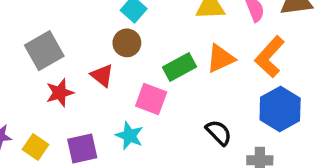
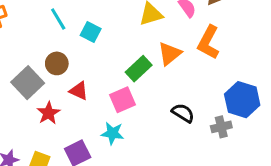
brown circle: (127, 43) -> (57, 63), moved
pink square: (151, 99) -> (122, 100), turned -30
blue hexagon: (280, 109) -> (242, 100), moved

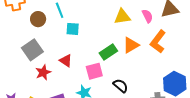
cyan square: (91, 32) -> (73, 29), moved, turned -32
brown circle: (57, 63) -> (38, 19), moved
black semicircle: (183, 113) -> (121, 86), moved

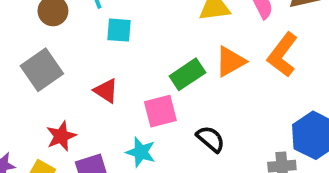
red star: (43, 72) -> (61, 136), moved

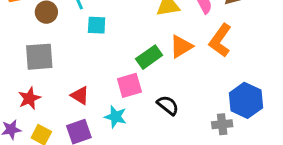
gray square: (42, 70) -> (39, 57), turned 32
red triangle: (106, 91) -> (80, 95), moved
red star: (61, 136) -> (29, 98), moved

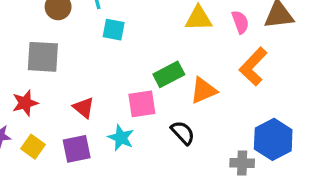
orange triangle: (181, 46) -> (203, 90), moved

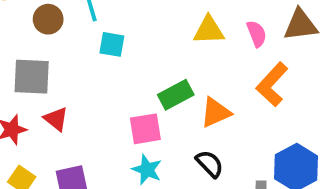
red triangle: (84, 108) -> (56, 119), moved
black semicircle: (183, 133) -> (210, 164), moved
cyan star: (121, 138) -> (147, 170), moved

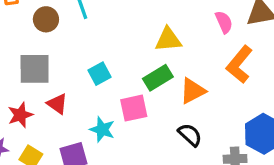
yellow triangle: (209, 30) -> (168, 39), moved
cyan square: (112, 44) -> (100, 74), moved, turned -35
cyan star: (147, 170) -> (102, 129), moved

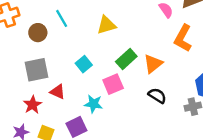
yellow triangle: (168, 39) -> (106, 25), moved

